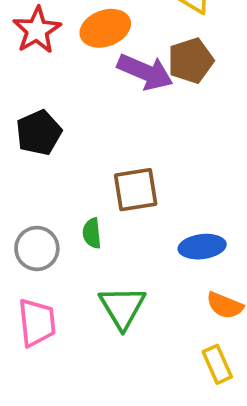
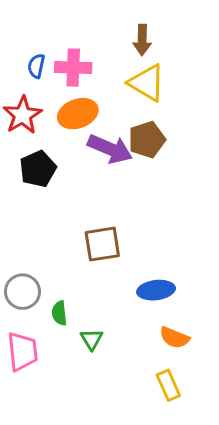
black pentagon: (39, 133) -> (38, 169), moved
green semicircle: (92, 233) -> (59, 313), moved
green triangle: (122, 307) -> (92, 339), size x0.6

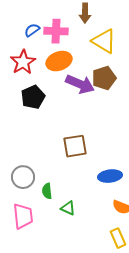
brown arrow: (142, 40) -> (85, 13), moved
blue semicircle: (36, 66) -> (32, 30), turned 42
green triangle: (92, 339) -> (68, 208), turned -35

